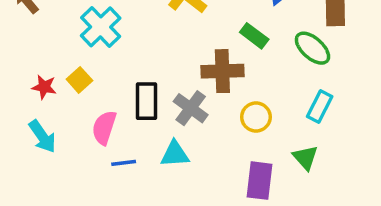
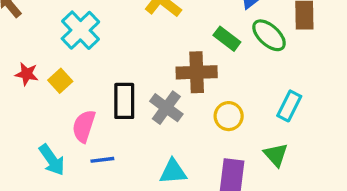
green ellipse: (312, 48) -> (269, 35), moved
red star: (44, 87) -> (27, 74), moved
cyan arrow: (42, 136) -> (52, 160), moved
cyan triangle: (175, 154) -> (173, 172), moved

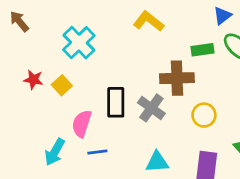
green rectangle: (227, 39) -> (203, 50), turned -45
cyan arrow: (52, 160) -> (55, 152), turned 64

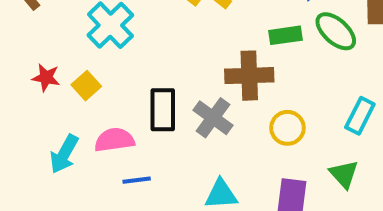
pink semicircle: (82, 124) -> (114, 140), turned 64
cyan arrow: (55, 152) -> (64, 154), moved

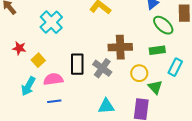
green rectangle: (285, 35) -> (157, 50), moved
yellow square: (86, 86) -> (38, 60), moved
green triangle: (344, 174) -> (155, 87), moved
blue line: (137, 180) -> (54, 101), moved

